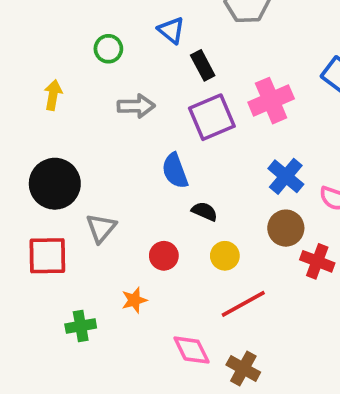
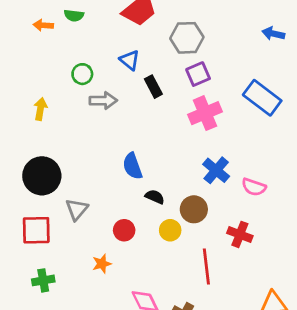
gray arrow: (136, 106) -> (103, 101), moved
purple square: (212, 117) -> (198, 74), moved, size x0.7
brown circle: (286, 228) -> (194, 209), moved
red line: (243, 304) -> (206, 266), moved, turned -68
green cross: (81, 326) -> (43, 280), moved

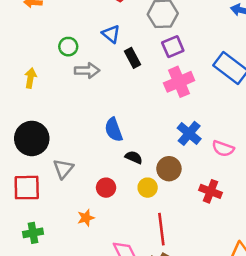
red line: (206, 266) -> (161, 229), moved

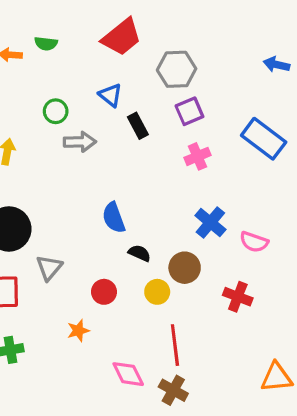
pink cross: (179, 82) -> (198, 156), size x0.7

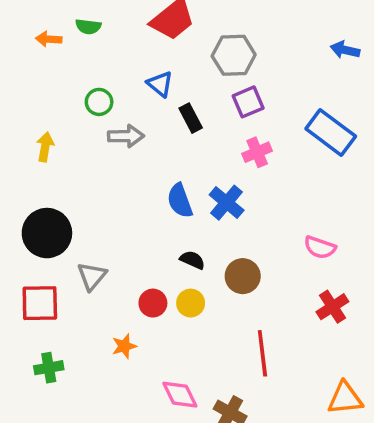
blue semicircle: (114, 218) -> (180, 201), moved
blue cross: (210, 223) -> (227, 203), moved
yellow circle: (157, 292) -> (191, 303), moved
red cross: (238, 297) -> (332, 307), moved, turned 36
red line: (175, 345) -> (262, 353), moved

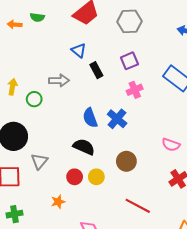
gray hexagon: (234, 55) -> (129, 21), moved
green circle: (99, 102) -> (34, 99), moved
black semicircle: (192, 260) -> (84, 147), moved, size x1.5
red line: (262, 353) -> (138, 206), turned -55

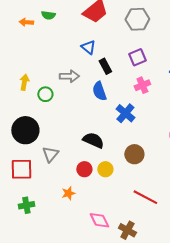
blue semicircle: (90, 118) -> (99, 91), moved

